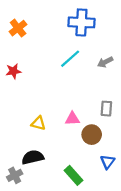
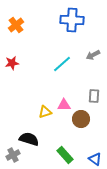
cyan line: (70, 59) -> (62, 64), moved
yellow triangle: (38, 123) -> (45, 112), moved, turned -32
black semicircle: (33, 157) -> (29, 139), turned 30
blue triangle: (108, 162) -> (95, 159), moved, turned -32

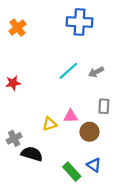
gray arrow: (93, 55) -> (96, 72), moved
red star: (12, 63) -> (13, 83), moved
gray cross: (13, 155) -> (14, 138), moved
blue triangle: (95, 159) -> (94, 165), moved

